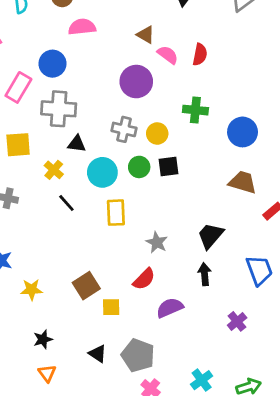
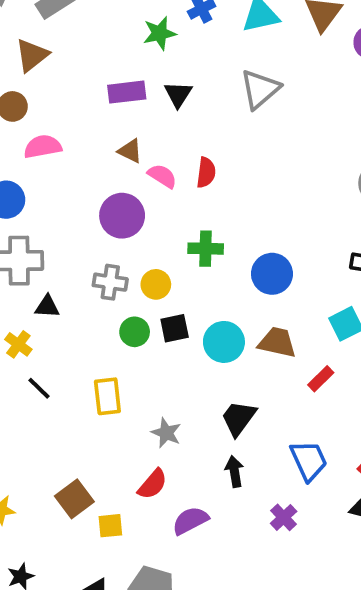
cyan circle: (102, 172) -> (224, 342), moved
purple cross: (237, 321) -> (284, 517), moved

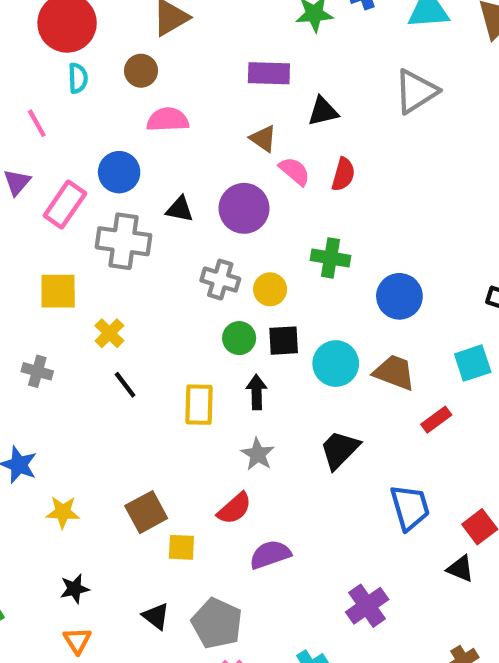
black triangle: (178, 94) -> (323, 111), moved, turned 36
black triangle: (47, 306) -> (180, 209), moved
black arrow: (234, 471) -> (257, 392), moved
purple cross: (284, 517) -> (367, 606), moved, size x1.4

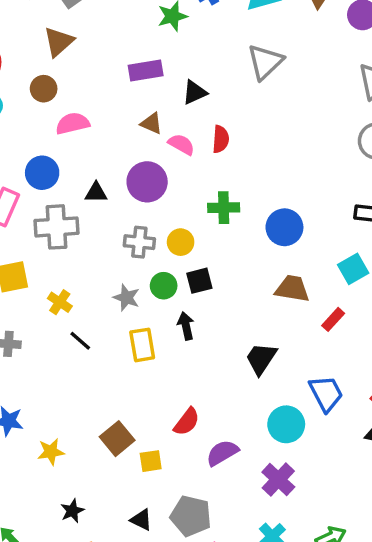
cyan circle: (336, 364) -> (286, 424), moved
gray star: (258, 454) -> (126, 298), moved
purple cross: (367, 606) -> (278, 480), moved

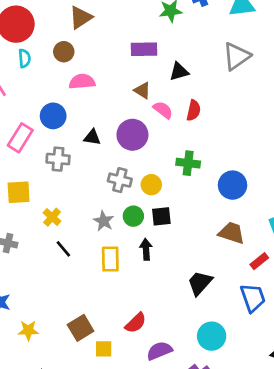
gray cross: (56, 227) -> (58, 159), size x0.7
blue trapezoid: (326, 393) -> (253, 298), moved

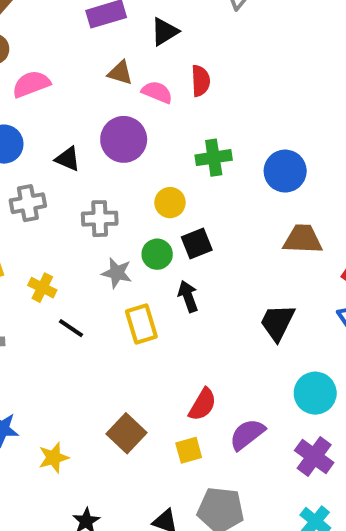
black triangle: (92, 137) -> (68, 159), turned 30
gray cross: (120, 180) -> (100, 219), moved
yellow square: (104, 349) -> (189, 450), moved

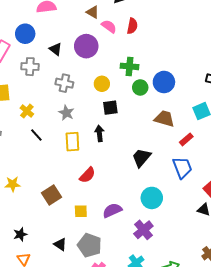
green circle: (157, 254) -> (140, 87), moved
red semicircle: (203, 404) -> (87, 175), moved
yellow star: (54, 458) -> (13, 184), moved

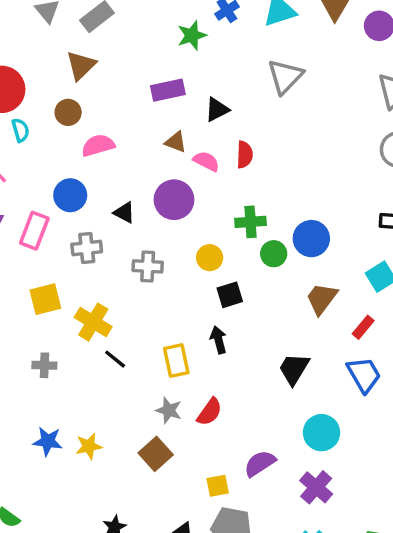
yellow cross: (27, 111) -> (93, 322), size x1.5
gray star: (66, 113) -> (169, 410), moved
brown trapezoid: (164, 119) -> (322, 299), turned -60
yellow square: (81, 211) -> (218, 486), moved

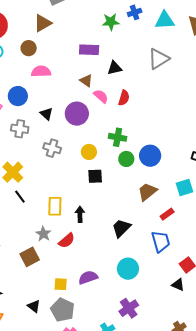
black arrow: (218, 340) -> (80, 214), moved
purple cross: (316, 487) -> (129, 308), moved

